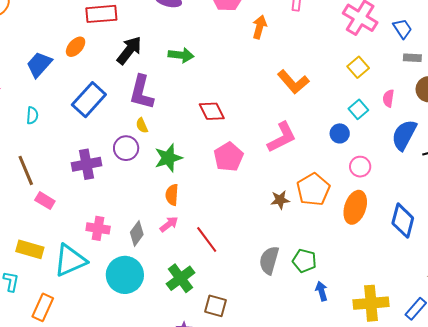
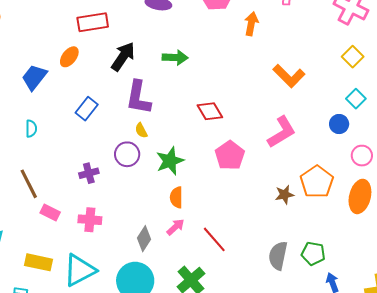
blue rectangle: (89, 100) -> (87, 109), size x0.7
purple cross: (86, 164) -> (89, 173), size x0.7
pink cross: (98, 228) -> (90, 220), moved

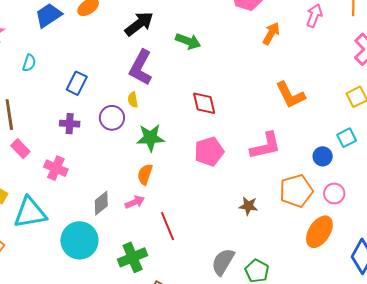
blue rectangle: (87, 109) -> (77, 83), moved, turned -30
orange pentagon: (317, 182) -> (296, 191), moved

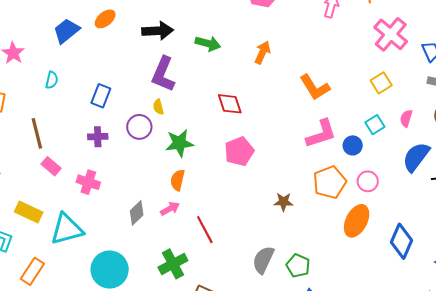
black arrow: (139, 24) -> (158, 31), turned 40
orange arrow: (271, 33) -> (263, 52), moved
pink L-shape: (266, 146) -> (321, 134), moved
cyan circle: (79, 240) -> (110, 270), moved

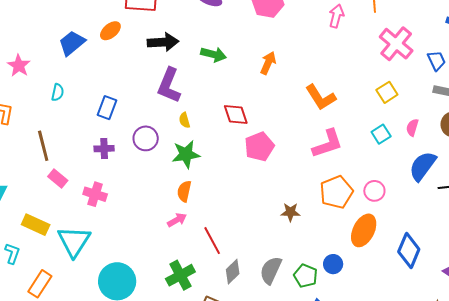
yellow semicircle: (158, 107) -> (184, 120), moved
blue circle: (353, 145) -> (333, 264), moved
pink pentagon: (239, 151) -> (259, 147), moved
gray diamond: (137, 213) -> (233, 272), moved
cyan triangle: (67, 229) -> (74, 241), turned -42

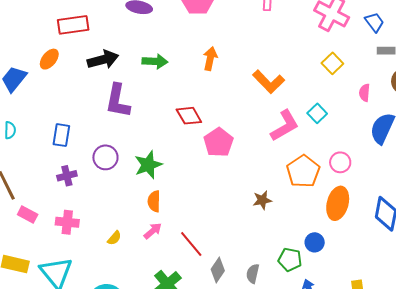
yellow semicircle: (184, 120) -> (114, 238), moved, turned -112
cyan square: (381, 134) -> (317, 113), moved
gray semicircle: (271, 270) -> (253, 274), moved, size x0.7

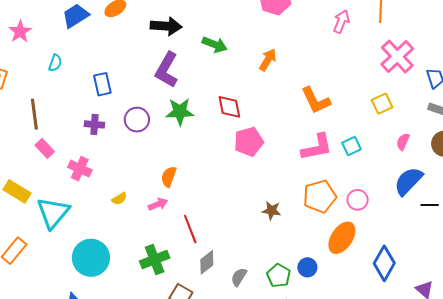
blue rectangle: (61, 135) -> (102, 84), turned -40
green star: (148, 165) -> (180, 112), moved

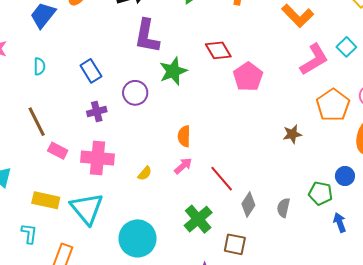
pink cross: (80, 169) -> (98, 158), size x1.4

